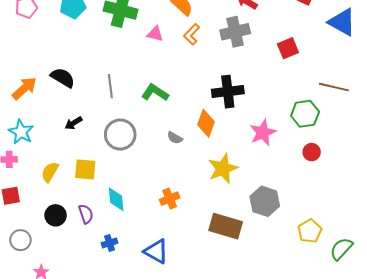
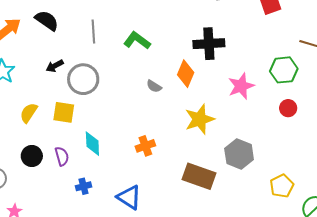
gray circle: (120, 135) -> (83, 79), moved

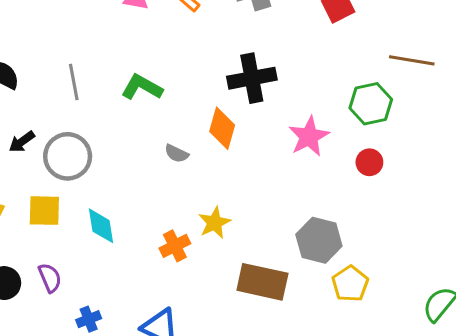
red circle: (288, 108) -> (369, 162), moved
yellow star: (200, 119) -> (215, 223), moved, size x0.7
cyan diamond: (92, 144) -> (101, 226), moved
yellow pentagon: (282, 186) -> (350, 284), moved

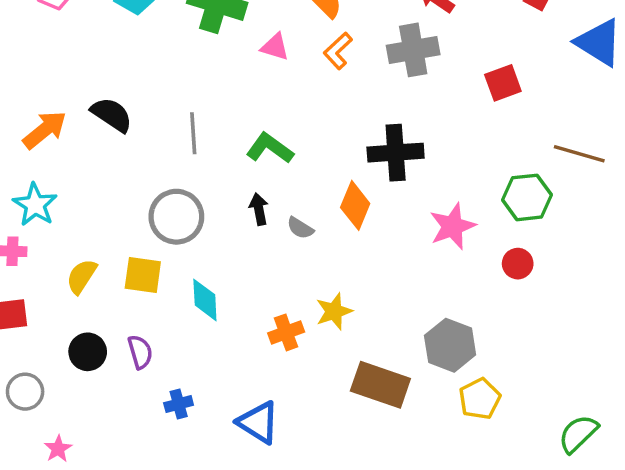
black arrow: (22, 142) -> (259, 209), moved, turned 108

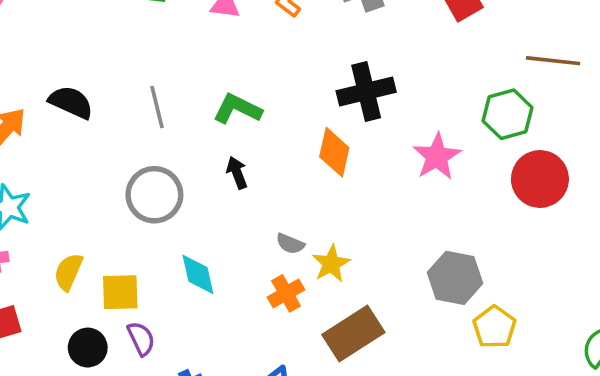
gray semicircle: (300, 228) -> (290, 244), moved
red circle: (518, 264) -> (540, 179), moved, size x1.8
yellow square: (143, 275) -> (120, 292), moved
brown rectangle: (380, 385) -> (353, 333), moved, turned -42

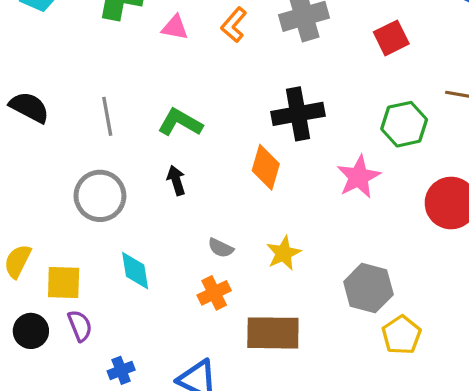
green hexagon: (508, 114) -> (404, 124), moved
yellow star: (331, 264) -> (284, 253), moved
brown rectangle: (353, 333) -> (273, 333), turned 30

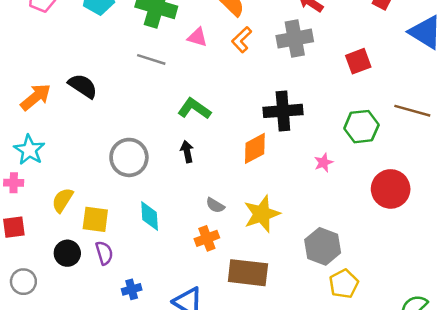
gray line: (107, 116) -> (151, 59), moved, turned -68
orange diamond: (266, 167) -> (255, 148), turned 40
pink star: (359, 177) -> (324, 163), size x0.6
yellow star: (284, 253) -> (262, 214), size x1.4

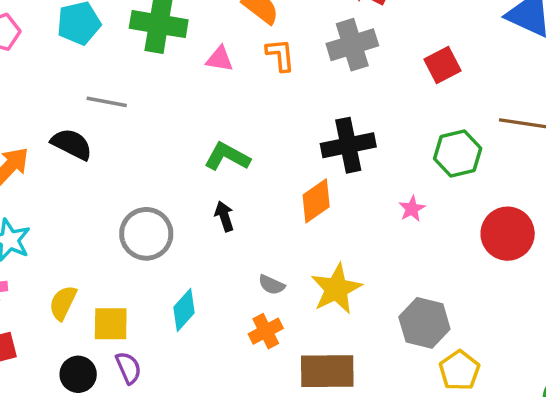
orange L-shape: (242, 40) -> (280, 55), turned 135
gray line: (151, 59) -> (107, 102), moved
cyan diamond: (150, 216) -> (184, 310), turned 52

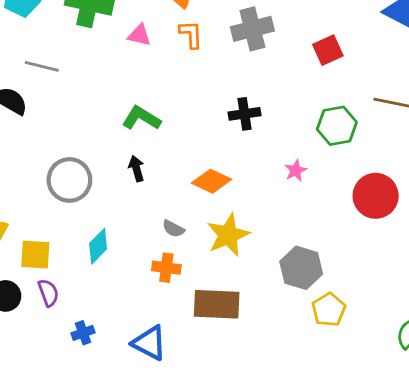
black cross: (348, 145) -> (245, 114), size x0.7
orange diamond: (316, 201) -> (211, 181), moved, turned 57
orange cross: (266, 331) -> (166, 268), turned 32

